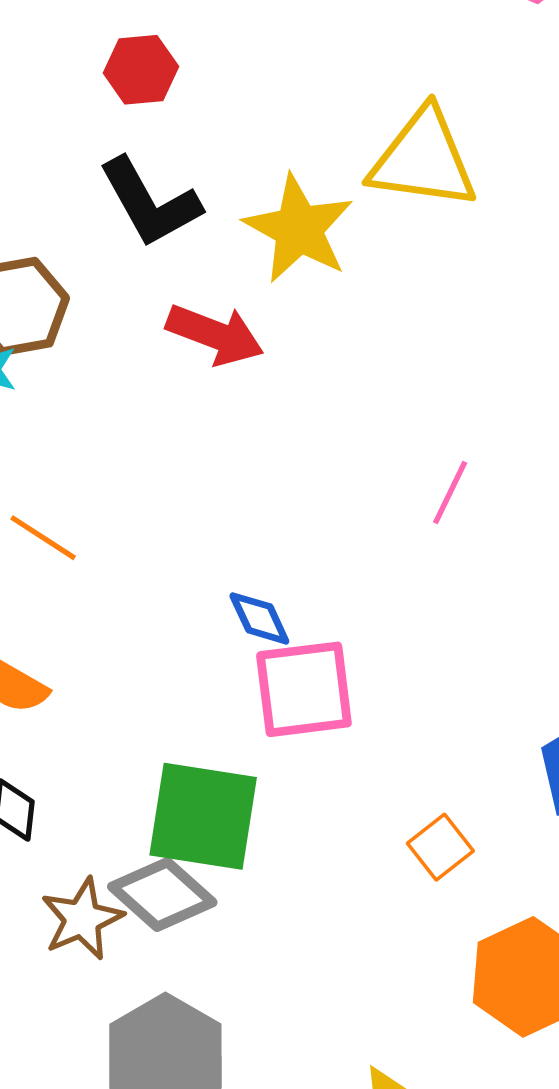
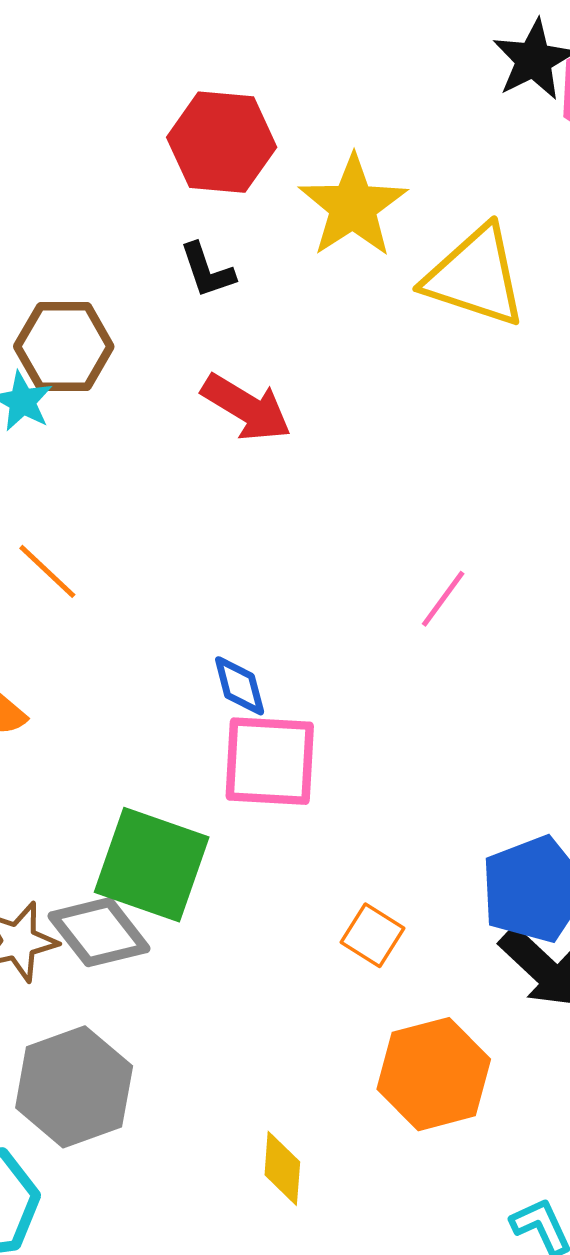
red hexagon: (141, 70) -> (222, 142), size x1.5
black L-shape: (150, 203) -> (207, 270), size x0.6
yellow star: (299, 229) -> (353, 206), moved
orange square: (440, 847) -> (373, 935), turned -30

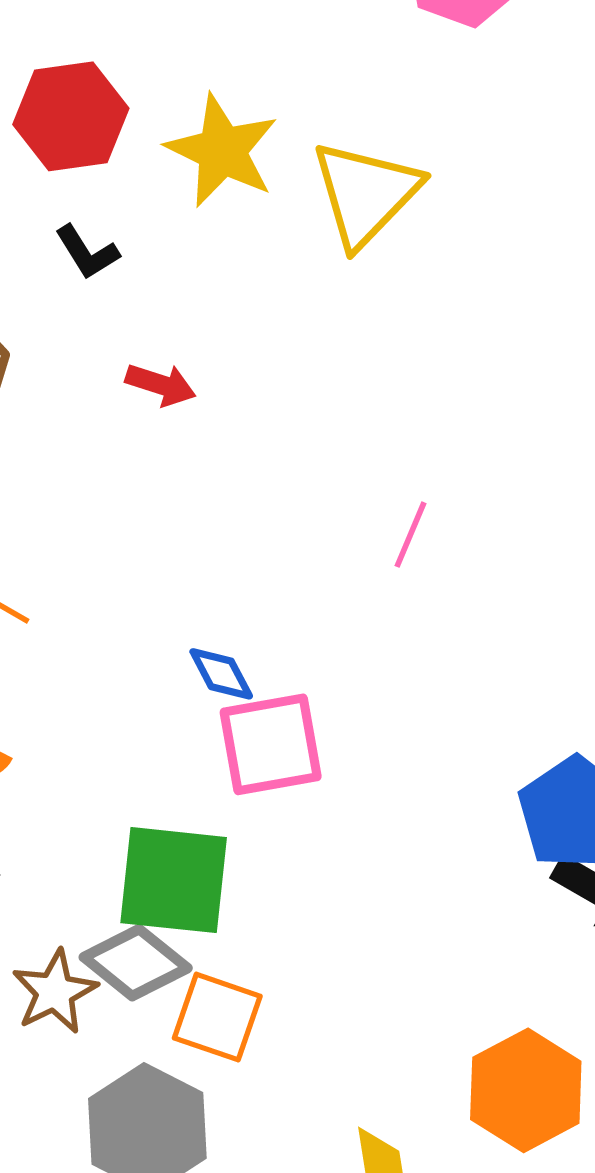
yellow triangle: (475, 276) -> (366, 194), turned -51
red arrow: (246, 408) -> (161, 385), size x0.7
orange square: (373, 935) -> (217, 1017), moved, size x1.4
orange hexagon: (434, 1074) -> (526, 1090), moved

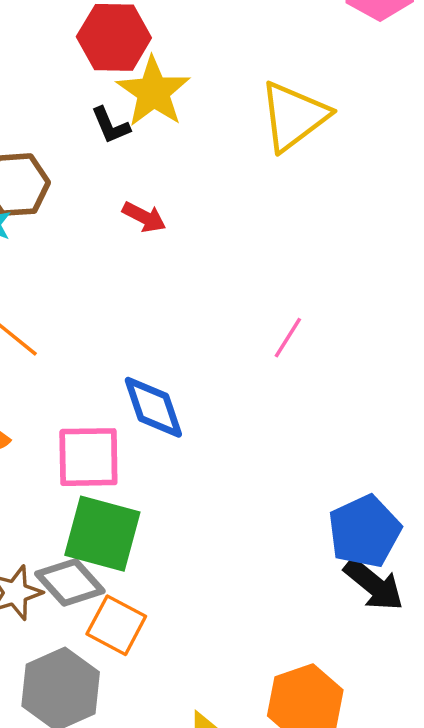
yellow star: (222, 151) -> (153, 92), moved
blue diamond: (221, 674) -> (153, 407), size x1.6
pink square: (271, 744) -> (88, 457), moved

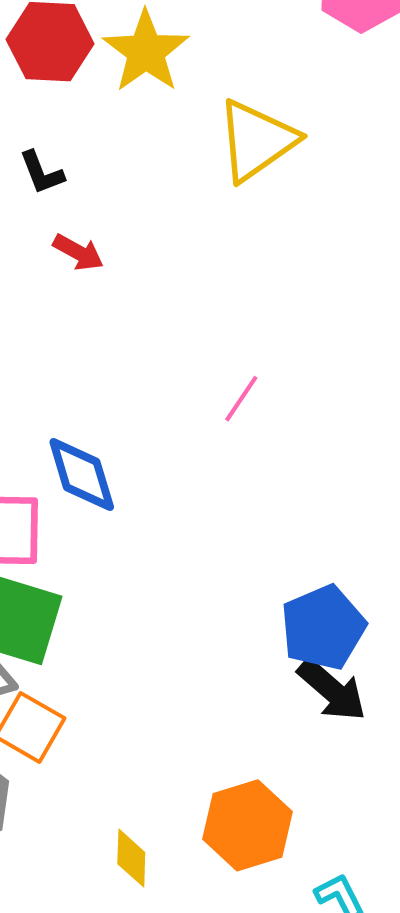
yellow star: (153, 92) -> (146, 51), moved
black L-shape: (110, 125) -> (42, 173), moved

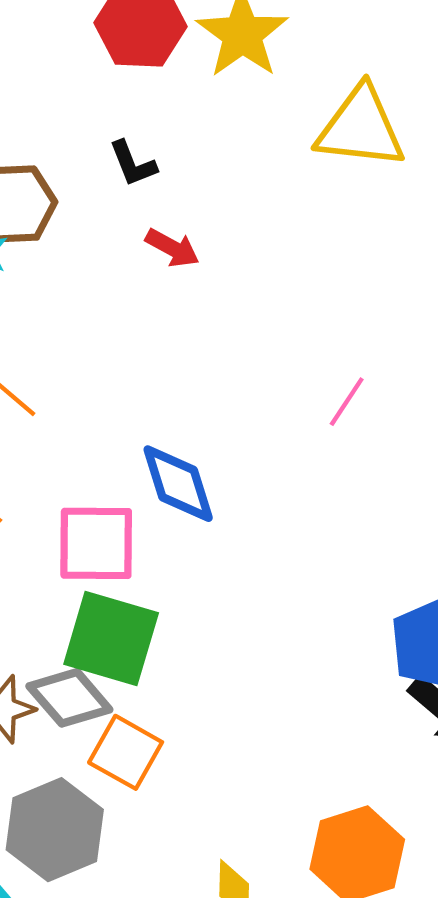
yellow triangle: (257, 140) -> (361, 128), turned 42

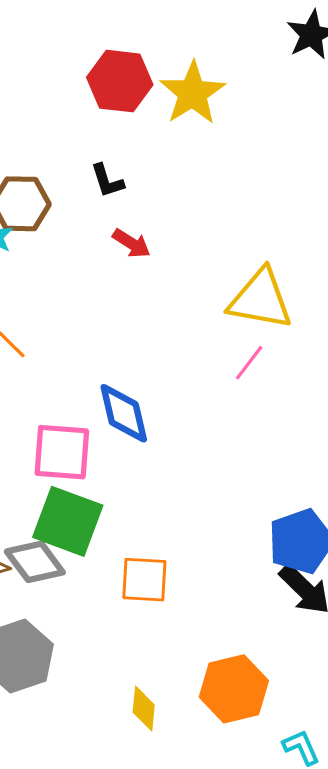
yellow triangle: (361, 128) -> (260, 299), moved
orange square: (126, 752) -> (144, 580), moved, turned -30

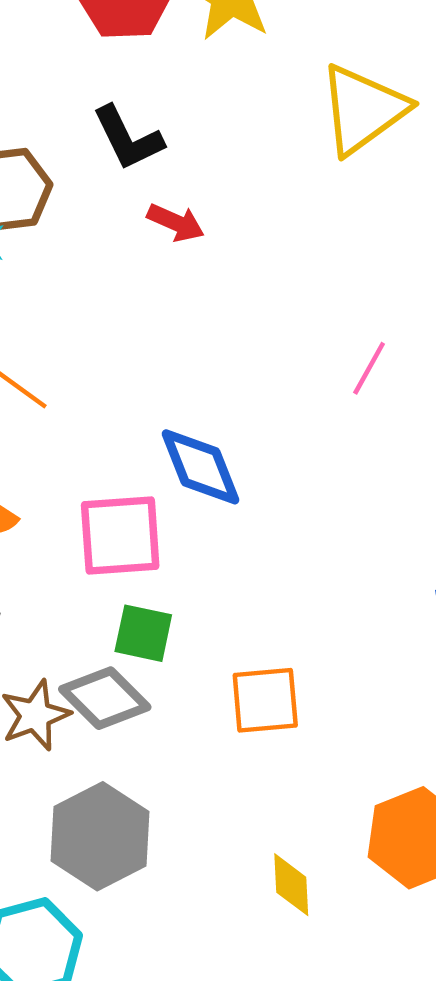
black L-shape: (107, 181) -> (128, 138), size x1.4
yellow triangle: (260, 299) -> (363, 109), moved, turned -38
green square: (68, 521) -> (143, 633), size x0.6

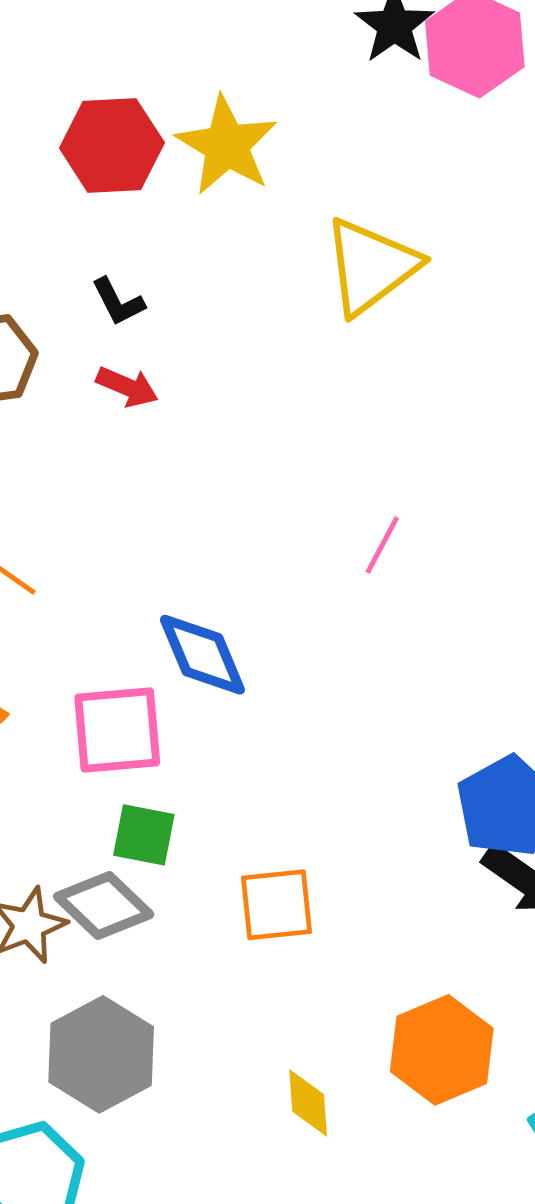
black L-shape: (128, 138) -> (118, 302), size x0.7
red arrow: (176, 223) -> (127, 387), moved

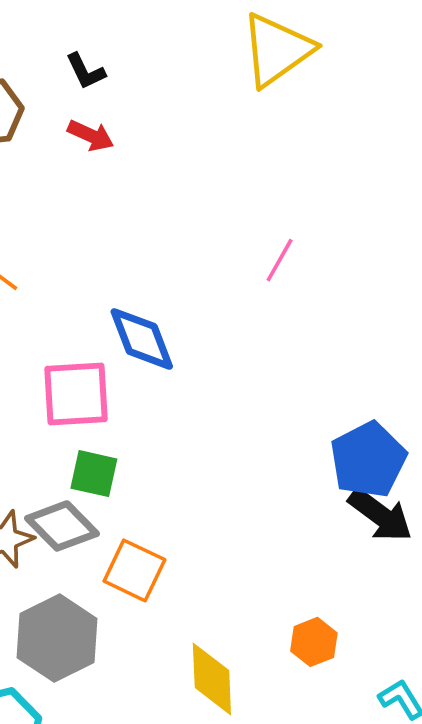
orange square: (277, 905) -> (134, 570), moved, turned 30
orange hexagon: (442, 1050) -> (314, 642), size x0.6
yellow diamond: (308, 1103) -> (212, 679), size x1.4

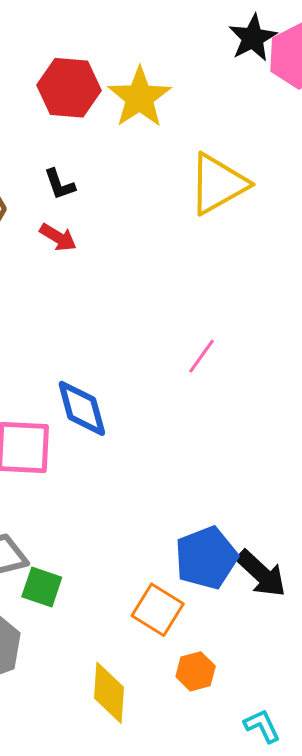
blue pentagon: (368, 460) -> (206, 558), moved
green square: (94, 474) -> (42, 587), moved
orange square: (134, 570) -> (158, 610), moved

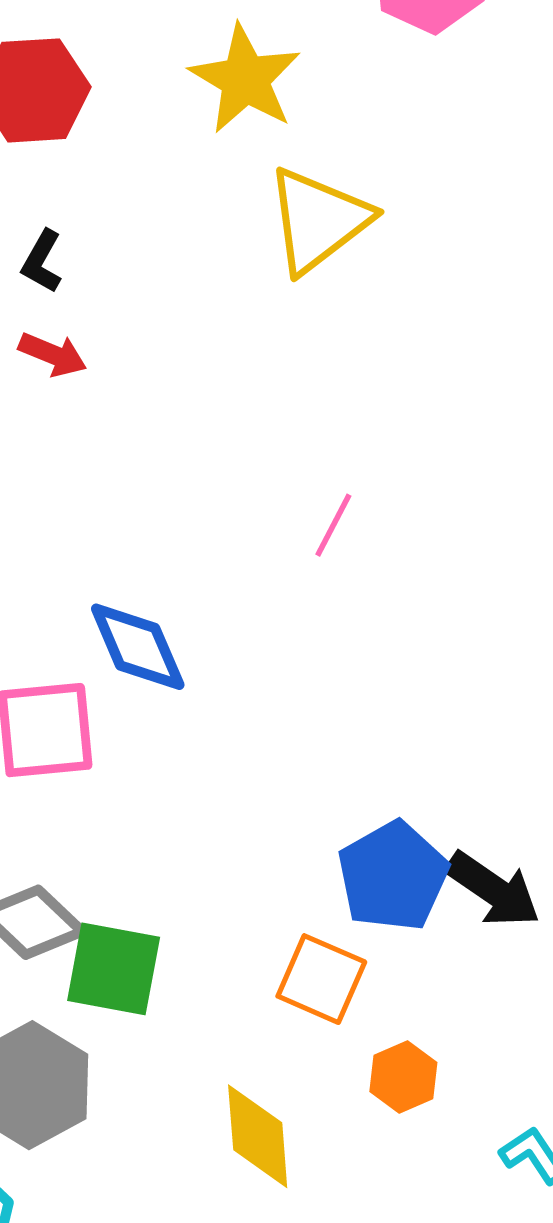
yellow star: (140, 97) -> (245, 79), moved
black L-shape: (60, 184) -> (42, 261), turned 57
green square: (42, 587) -> (114, 969), size x1.4

